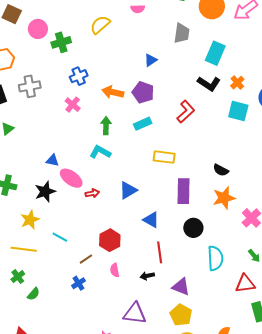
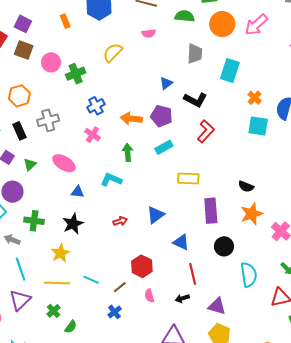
black L-shape: (209, 84) -> (195, 100), moved
cyan L-shape: (100, 152) -> (111, 180), moved
pink ellipse: (71, 178) -> (64, 163), moved
cyan line: (60, 237) -> (91, 280), moved

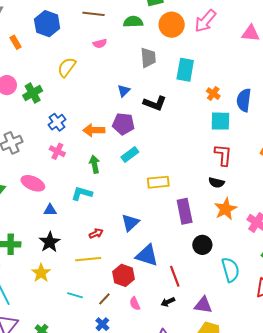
red L-shape: (206, 131) -> (223, 155), moved, turned -30
blue triangle: (181, 242) -> (147, 255), moved, size x1.4
yellow line: (57, 283) -> (88, 259), moved

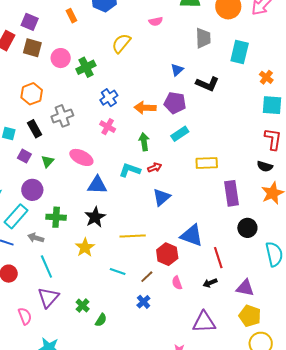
blue triangle: (50, 210) -> (97, 185), size x1.5
blue triangle: (130, 223) -> (162, 197), moved
red arrow: (96, 233) -> (155, 167), moved

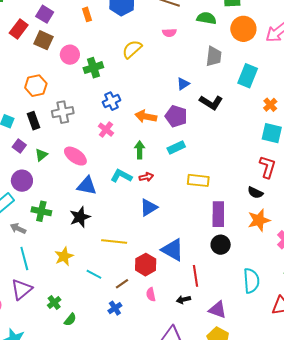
black circle: (247, 228) -> (221, 245), moved
yellow star: (85, 247) -> (64, 256), moved

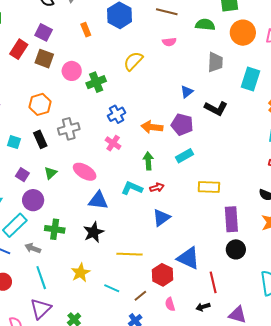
purple square: (19, 146) -> (22, 175), moved

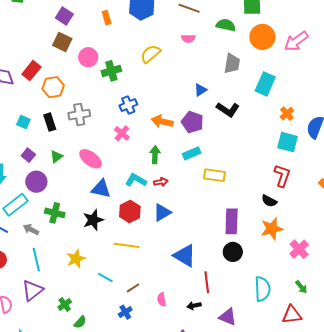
red rectangle: (19, 49) -> (31, 71), moved
yellow rectangle: (209, 187) -> (214, 175), moved
red hexagon: (162, 275) -> (130, 212), moved

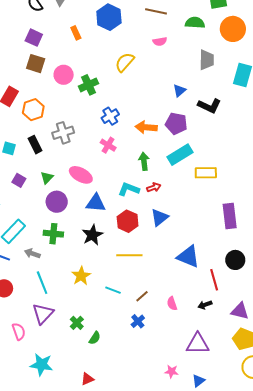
cyan rectangle: (192, 153) -> (180, 155), size x1.4
purple circle: (36, 182) -> (57, 202), moved
black circle: (233, 252) -> (235, 260), moved

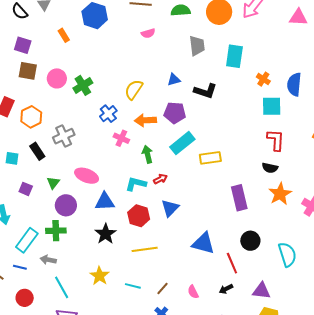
yellow semicircle: (125, 62) -> (134, 89), moved
blue triangle: (179, 91) -> (174, 80), turned 32
pink cross: (108, 145) -> (121, 138), moved
green cross: (53, 234) -> (56, 231), moved

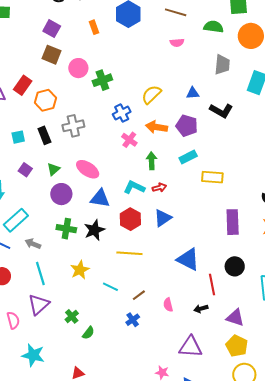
cyan rectangle: (182, 143) -> (188, 157), size x0.7
cyan square: (12, 158) -> (18, 137), turned -32
green cross: (56, 231) -> (66, 229), moved

